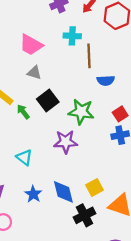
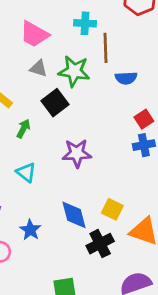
green arrow: (23, 112) -> (23, 129), moved, turned 64
green star: (81, 112) -> (74, 71), moved
yellow square: (95, 187) -> (112, 209), turned -36
blue star: (33, 194) -> (30, 230), moved

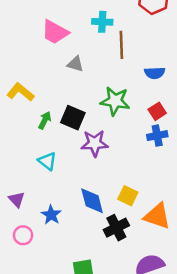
gray triangle: (39, 68) -> (75, 64), moved
green star: (74, 71) -> (115, 101), moved
blue semicircle: (126, 78) -> (155, 73), moved
black square: (55, 103) -> (73, 118), moved, turned -30

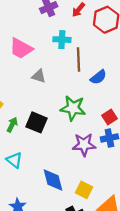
blue semicircle: (155, 73) -> (98, 77), moved, turned -35
purple star: (95, 143) -> (84, 145), moved
blue diamond: (92, 201) -> (53, 180), moved

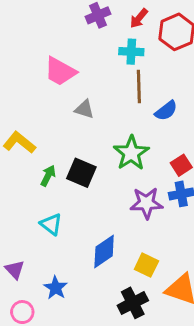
cyan cross: (62, 40) -> (131, 52), moved
green star: (73, 108) -> (131, 153), turned 30
blue diamond: (53, 180) -> (104, 251), turned 70

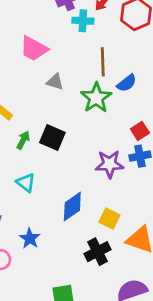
cyan cross: (131, 52) -> (83, 21), moved
green star: (131, 153) -> (96, 98), moved

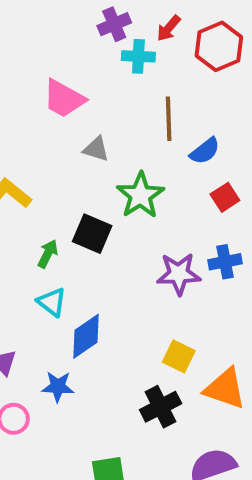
green star: (96, 98) -> (140, 195), moved
red square: (140, 131) -> (225, 197), moved
green arrow: (23, 140) -> (48, 254), moved
blue diamond: (72, 207) -> (86, 336), moved
blue star: (30, 238) -> (58, 387), turned -30

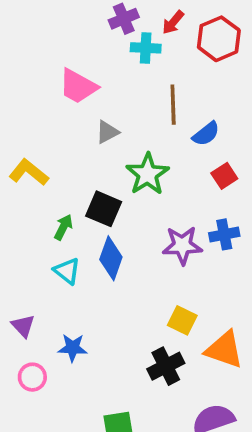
gray triangle: (96, 149) -> (107, 132), turned -45
blue diamond: (86, 336) -> (111, 258), moved, turned -36

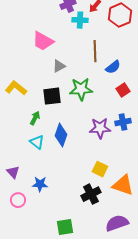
green star: (148, 174) -> (81, 89), turned 30
black square: (104, 209) -> (52, 96), moved, turned -30

